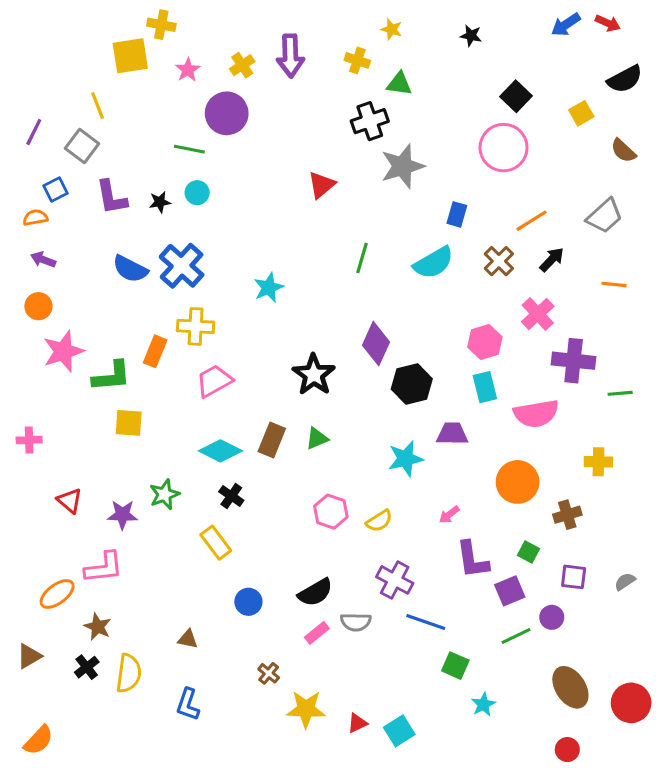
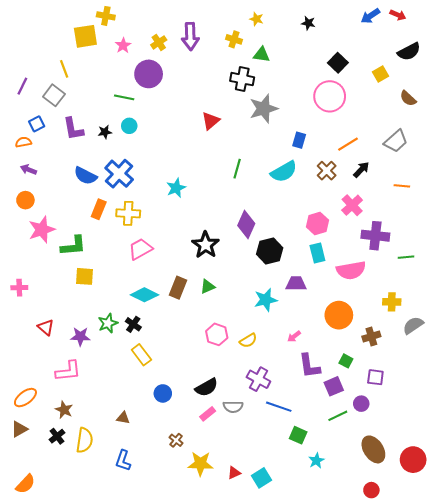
black cross: (370, 121) -> (242, 79), turned 30
orange rectangle: (155, 351) -> (99, 209), moved
black cross: (231, 496) -> (133, 324), moved
gray semicircle: (625, 582) -> (413, 325), moved, size x1.5
orange ellipse: (57, 594) -> (25, 398), moved

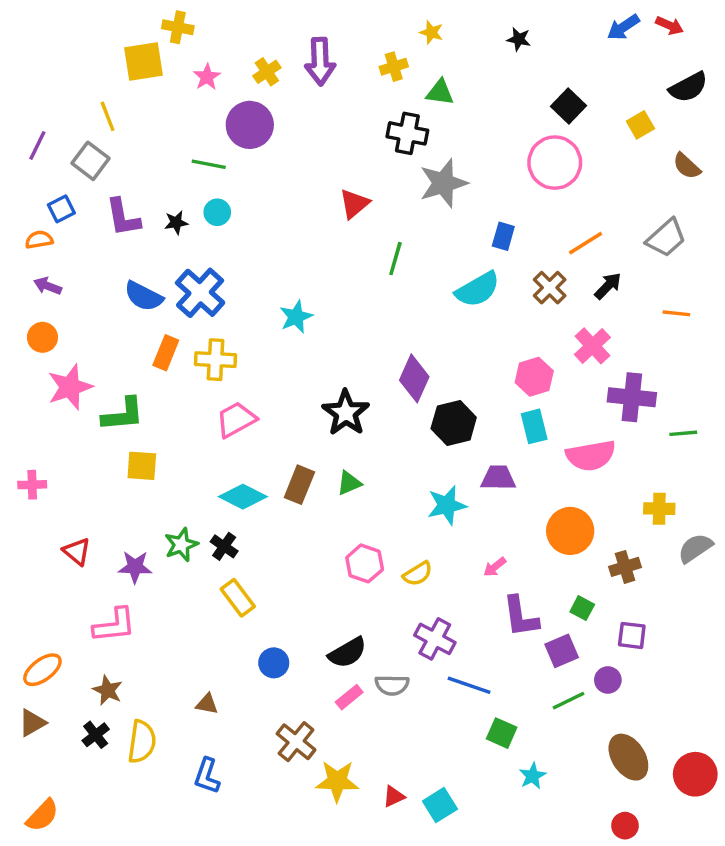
yellow cross: (234, 39) -> (394, 67), turned -35
green line: (237, 169) -> (395, 259), moved
brown cross: (176, 440) -> (296, 742), size x1.6

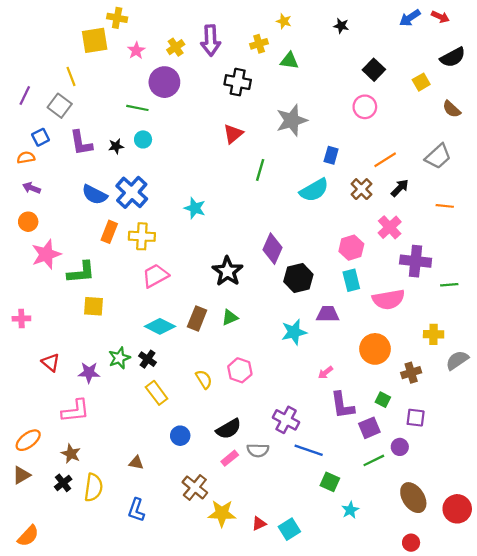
black cross: (407, 133) -> (238, 82), moved
pink circle: (555, 163) -> (365, 107), size x0.7
cyan star: (296, 317) -> (195, 208), turned -30
yellow semicircle: (418, 574) -> (204, 379), moved, turned -90

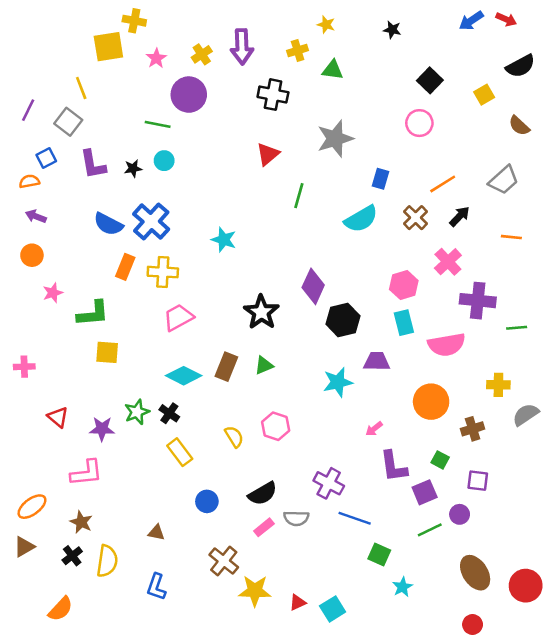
pink star: (46, 254) -> (53, 293), size x0.6
orange semicircle: (28, 536) -> (60, 609), moved

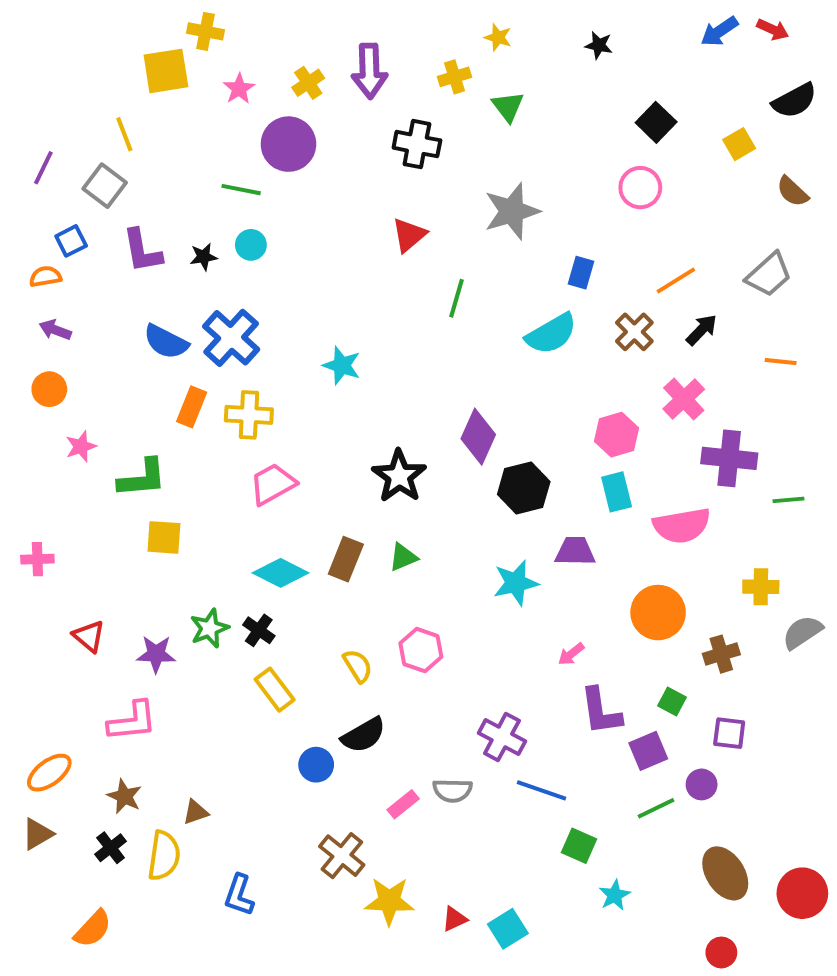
green triangle: (333, 70) -> (508, 107), turned 45
black semicircle: (263, 494) -> (364, 735), moved
brown triangle: (156, 532) -> (196, 812), moved, turned -30

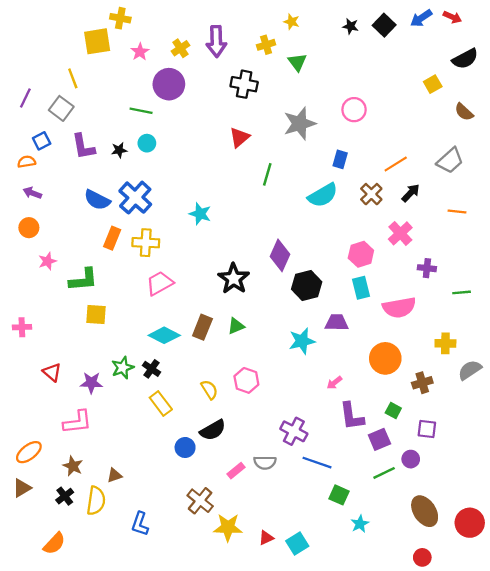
black square: (656, 122) -> (384, 25), moved
pink circle: (640, 188) -> (354, 110), moved
purple cross: (729, 458) -> (427, 268), size x0.6

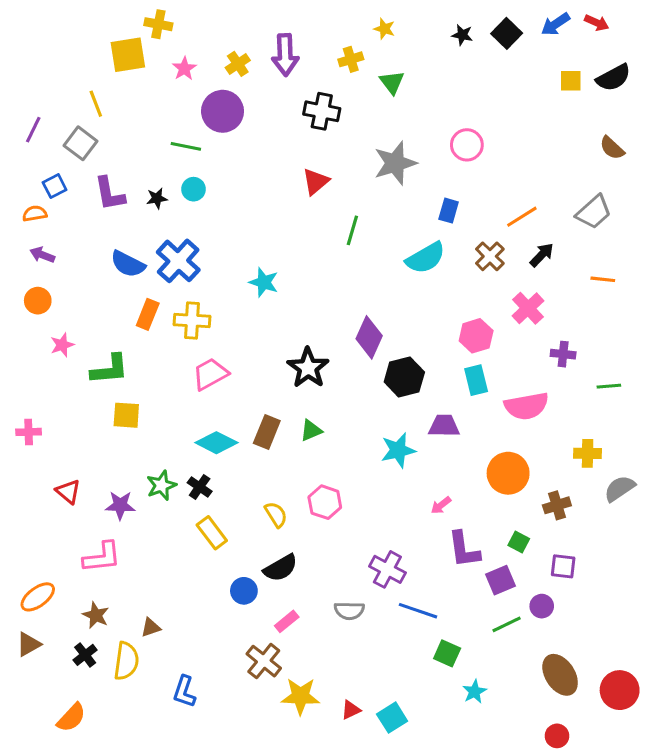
yellow square: (433, 84) -> (571, 81), moved, turned 30
pink rectangle: (236, 471) -> (287, 621), moved

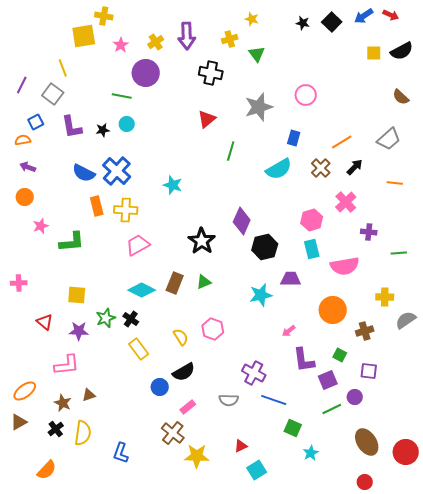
orange rectangle: (148, 314) -> (97, 206), turned -36
yellow square: (126, 415) -> (77, 295), moved
brown triangle: (151, 627) -> (89, 395), moved
red triangle: (351, 710) -> (241, 446), moved

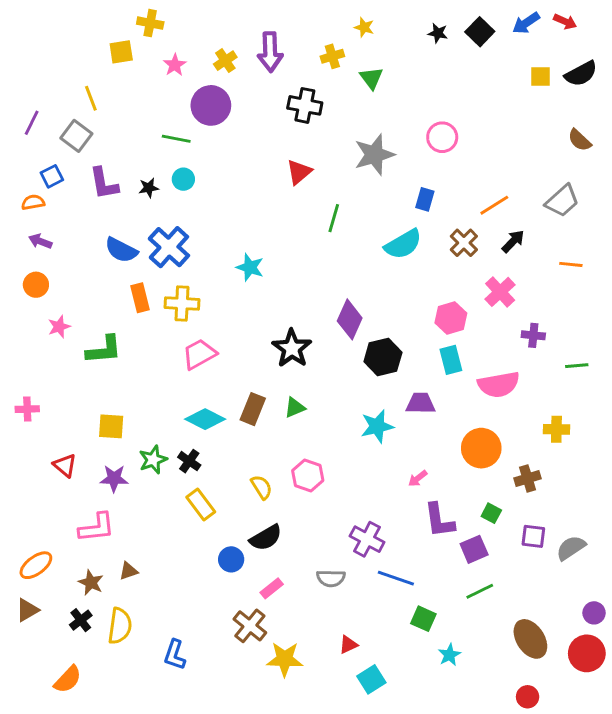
yellow square: (84, 36) -> (121, 52), size x0.7
gray semicircle: (406, 320) -> (571, 548), moved
purple circle: (355, 397) -> (594, 613), moved

